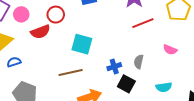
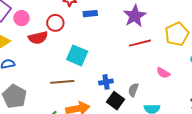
gray semicircle: (139, 62) -> (133, 90), moved

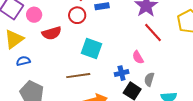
red circle: (55, 23) -> (77, 15), moved
red line: (140, 43) -> (153, 32), turned 65
pink semicircle: (163, 73) -> (138, 57), moved, turned 32

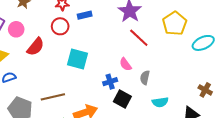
red semicircle: (52, 33) -> (36, 47), turned -30
brown line: (78, 76) -> (53, 97), moved
gray semicircle: (149, 79) -> (145, 78), moved

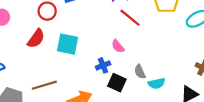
red semicircle: (36, 47) -> (36, 39), moved
gray semicircle: (145, 78) -> (140, 72), moved, turned -32

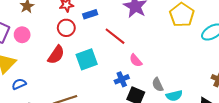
red line: (130, 18) -> (115, 36), moved
cyan square: (67, 44) -> (87, 59), turned -30

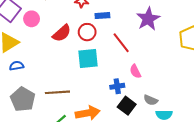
red circle: (66, 28) -> (87, 32), moved
red semicircle: (56, 55) -> (62, 33), moved
gray semicircle: (158, 85) -> (151, 100), turned -56

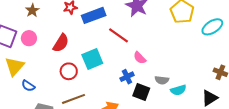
blue rectangle: (102, 16) -> (94, 15), size x1.6
red circle: (87, 32) -> (69, 71), moved
blue semicircle: (17, 66) -> (28, 86), turned -120

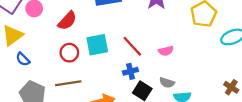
red line: (118, 35) -> (132, 46), moved
pink semicircle: (140, 58) -> (166, 51), moved, turned -72

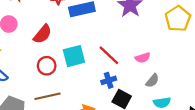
gray semicircle: (167, 83) -> (152, 81), moved, turned -64

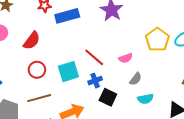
yellow pentagon: (178, 19) -> (157, 40), moved
cyan square: (74, 56) -> (68, 72), moved

